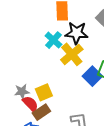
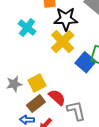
cyan cross: (53, 40) -> (27, 28), moved
red semicircle: (30, 104) -> (57, 97), moved

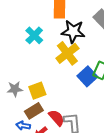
red semicircle: (57, 97) -> (57, 118), moved

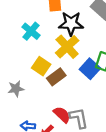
yellow square: (37, 91) -> (41, 66), moved, turned -30
brown rectangle: (34, 111) -> (56, 77), moved

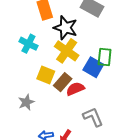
black star: (71, 24) -> (65, 28), turned 30
red semicircle: (62, 115) -> (75, 89), moved, turned -54

